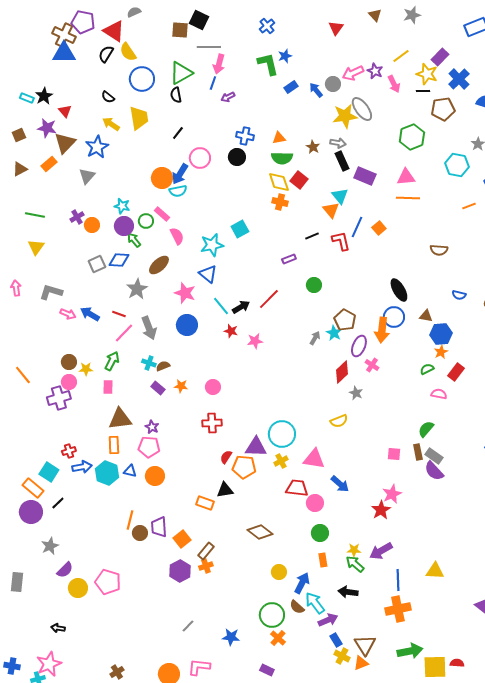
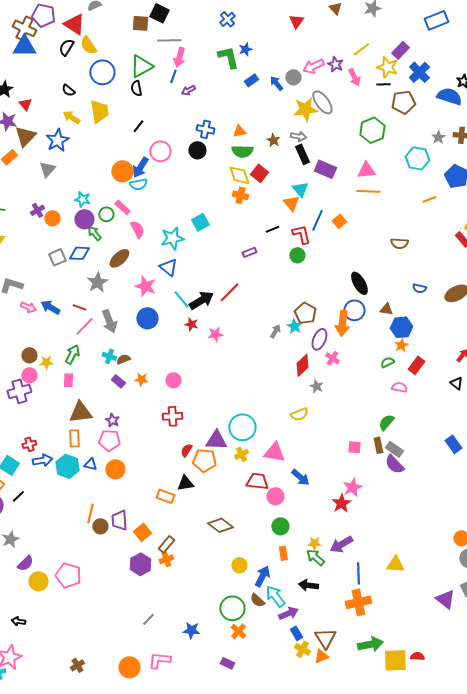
green circle: (314, 285) -> (297, 255), moved
black arrow: (241, 307) -> (201, 300), size x1.4

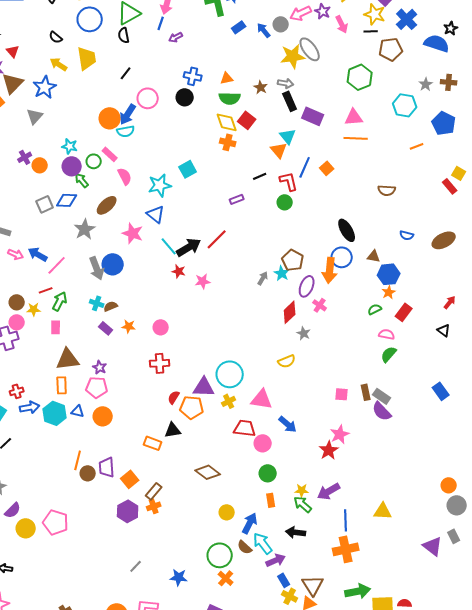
red line: (79, 307) -> (46, 290), moved, turned -40
blue circle: (147, 318) -> (113, 264), moved
pink line: (84, 326) -> (57, 265), moved
green semicircle: (386, 422) -> (389, 354), moved

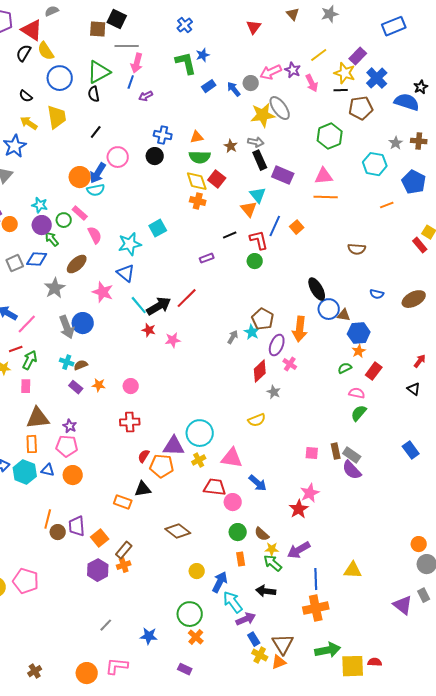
blue circle: (342, 257) -> (329, 309), moved
brown semicircle: (245, 547) -> (262, 534), moved

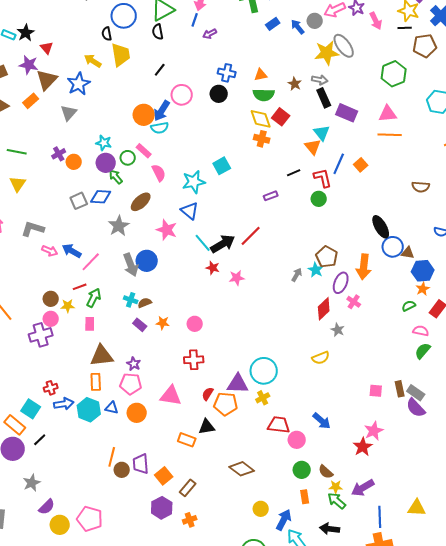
black semicircle: (26, 96) -> (107, 34), moved, turned 40
pink triangle: (232, 458) -> (171, 396), moved
orange cross: (124, 565) -> (190, 520), moved

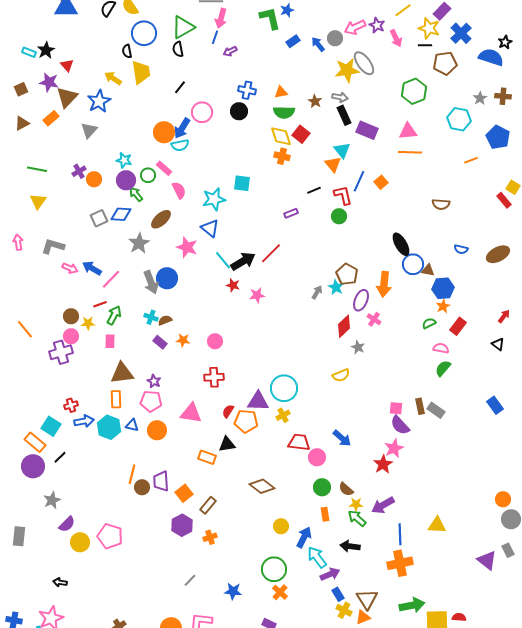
cyan square: (222, 166) -> (242, 183), turned 36
purple semicircle: (416, 408) -> (400, 425), moved

